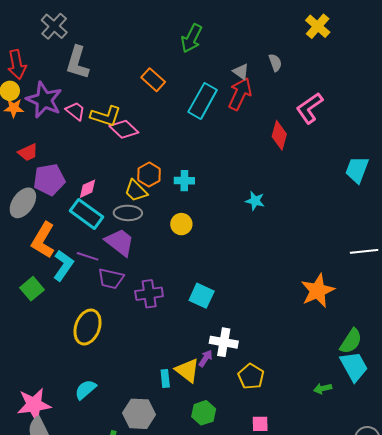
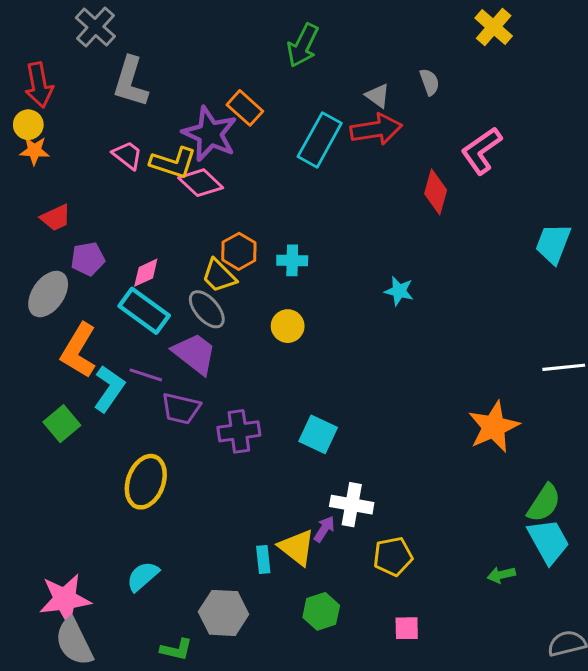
red arrow: (240, 94) -> (376, 129), turned 56
purple star: (44, 100) -> (210, 134), moved
purple pentagon: (49, 180) -> (88, 259), size x0.7
gray ellipse: (128, 213) -> (207, 309), turned 48
yellow pentagon: (251, 376) -> (393, 556), turned 30

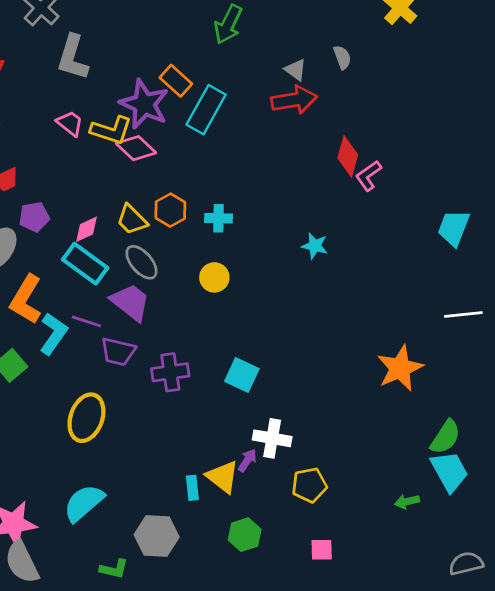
cyan rectangle: (320, 140) -> (206, 110), moved
pink L-shape: (481, 151) -> (368, 176), moved, size x0.7
cyan trapezoid: (553, 244) -> (454, 228), moved
yellow trapezoid: (219, 276) -> (132, 220), moved
cyan semicircle: (143, 576) -> (84, 503), size x1.4

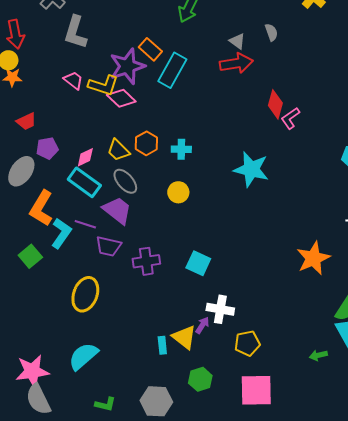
purple star: (144, 104) -> (127, 66), turned 30
cyan star: (315, 246) -> (251, 169), size x1.8
gray hexagon: (157, 536) -> (156, 401), moved
pink square: (322, 550) -> (256, 390), size x2.0

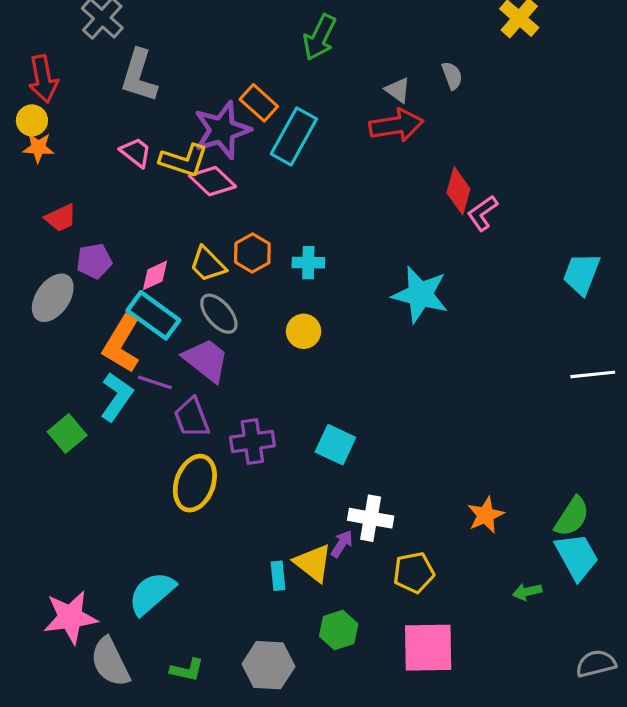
orange L-shape: (41, 208) -> (121, 344), moved
purple trapezoid: (108, 246) -> (192, 418), turned 56
orange star: (313, 258) -> (486, 515), moved, size x0.7
yellow ellipse: (85, 294) -> (195, 483), moved
gray semicircle: (38, 399) -> (110, 662), moved

